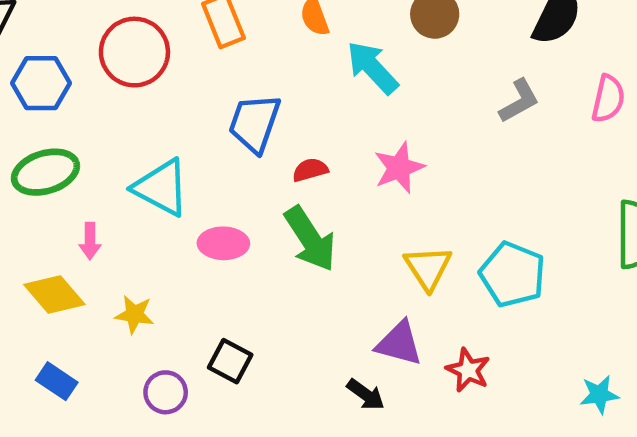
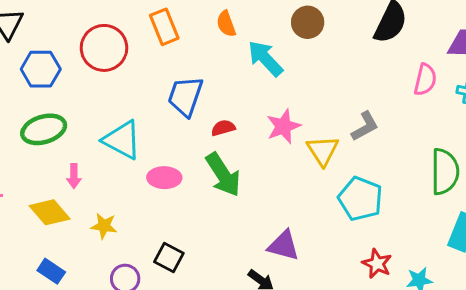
gray L-shape: (519, 101) -> (365, 126), moved
yellow triangle: (428, 268) -> (323, 150), moved
red star: (468, 370) -> (377, 264), moved

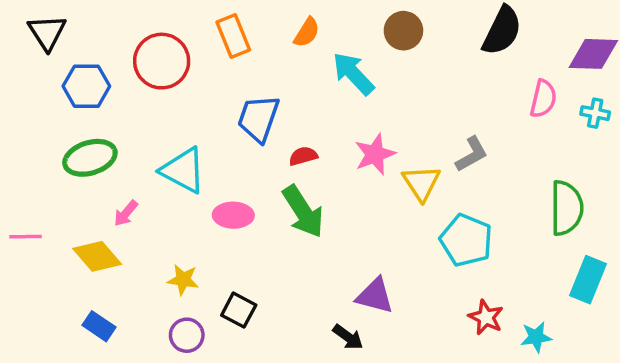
orange semicircle: (226, 24) -> (307, 32), turned -128
pink arrow: (74, 176) -> (126, 213), turned 40
yellow star: (104, 226) -> (183, 280), moved

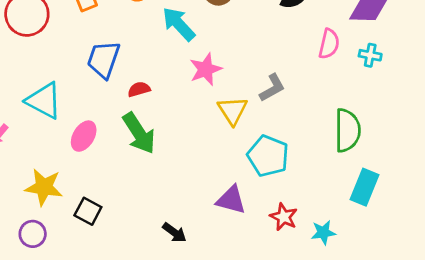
pink star: (375, 154) -> (206, 69), moved
pink ellipse: (233, 215) -> (84, 136), turned -60
yellow star: (183, 280) -> (44, 187), size x1.5
purple triangle: (375, 296) -> (231, 200), moved
purple circle: (187, 335) -> (33, 234), moved

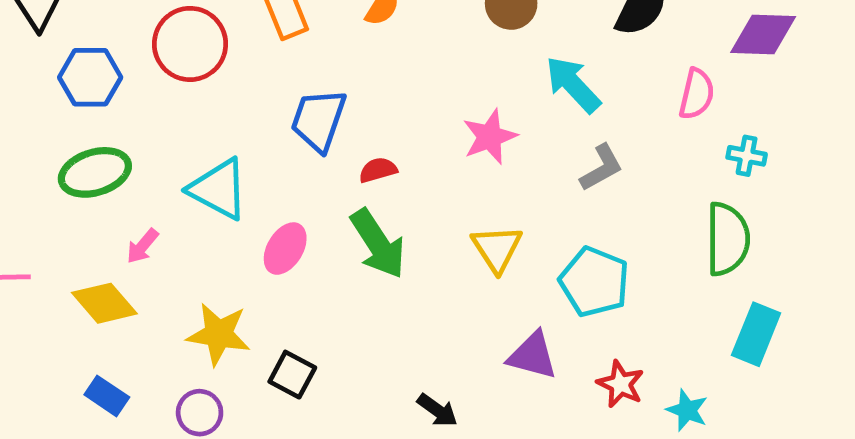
cyan arrow: (179, 24) -> (573, 84), moved
cyan cross: (370, 55) -> (747, 156), moved
yellow triangle: (233, 111) -> (497, 249), moved
cyan star: (323, 232) -> (687, 410), turned 30

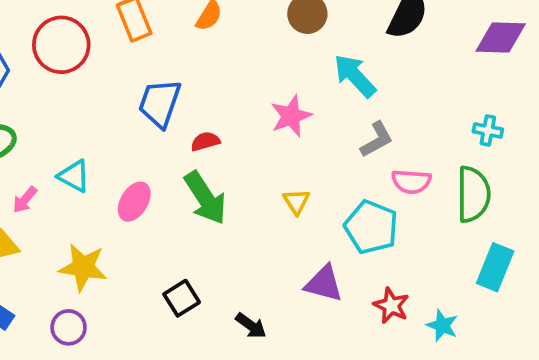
pink semicircle: (697, 94) -> (411, 182), moved, turned 81
cyan triangle: (219, 189) -> (74, 176), moved, size x0.7
yellow triangle: (497, 249) -> (296, 202), size x0.7
black square: (292, 375) -> (182, 298), moved, turned 30

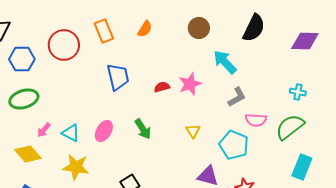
blue trapezoid: (160, 103) -> (118, 77), turned 148
red semicircle: (205, 141) -> (162, 87), moved
cyan triangle: (74, 176) -> (71, 133), moved
green semicircle: (473, 194) -> (290, 127), turned -128
green arrow: (205, 198) -> (143, 129), size x0.7

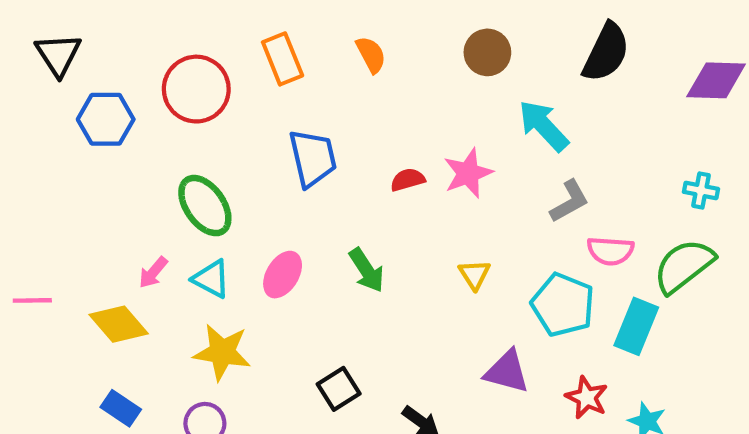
orange semicircle: (145, 29) -> (371, 55), turned -60
green ellipse: (24, 99) -> (205, 206), moved, turned 72
cyan rectangle: (302, 167) -> (636, 326), moved

